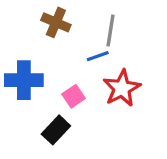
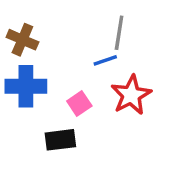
brown cross: (56, 22) -> (22, 40), moved
black rectangle: (56, 130) -> (60, 140), turned 40

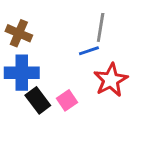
pink square: (79, 104) -> (67, 100), moved
black rectangle: (60, 140) -> (38, 100), moved, turned 60

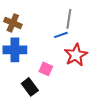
black rectangle: (38, 100) -> (30, 87), moved
pink square: (67, 100) -> (46, 69), turned -32

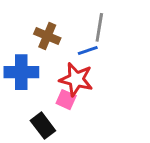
brown cross: (13, 23) -> (47, 36), moved
red star: (76, 55) -> (76, 79), moved, turned -30

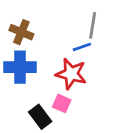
brown cross: (47, 36) -> (21, 32), moved
pink square: (66, 100) -> (62, 103), moved

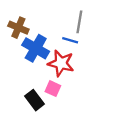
blue line: (82, 47) -> (70, 40), turned 35
blue cross: (20, 67) -> (36, 48), moved, turned 30

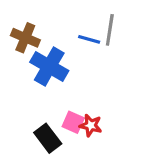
blue line: (70, 40) -> (89, 39), moved
red star: (61, 63) -> (91, 125), moved, size x0.6

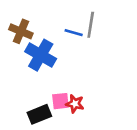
pink square: (73, 122) -> (60, 101), turned -30
black rectangle: (48, 138) -> (39, 114), turned -75

